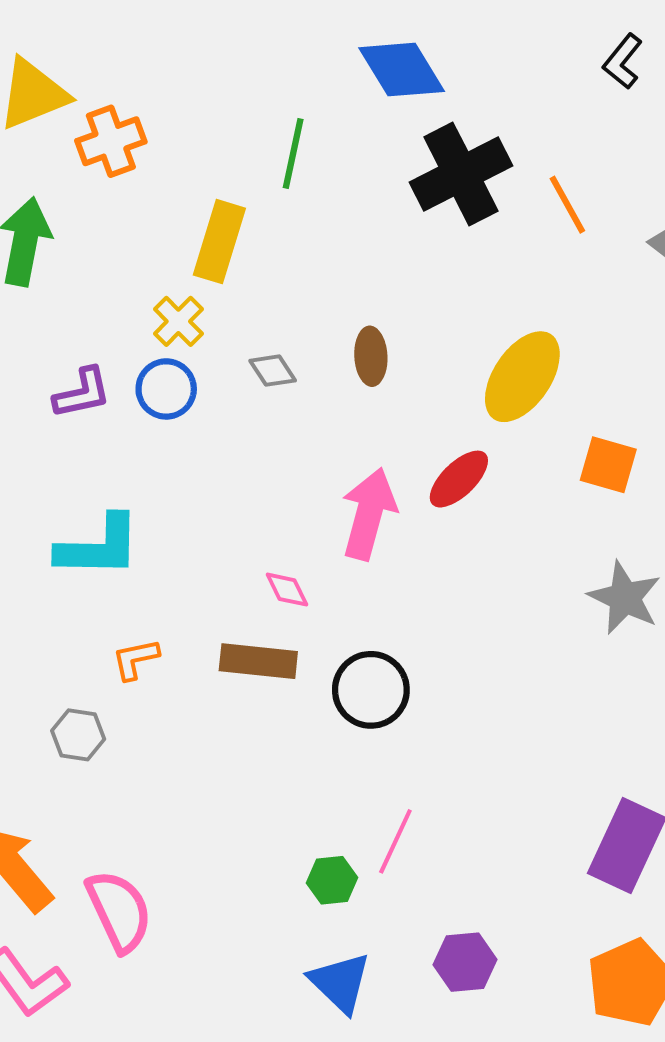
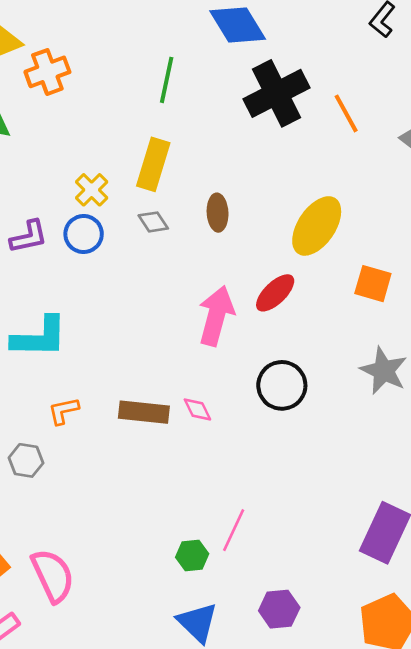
yellow rectangle: (219, 242) -> (153, 164), moved
pink diamond: (287, 590) -> (197, 410), moved
black circle: (371, 690) -> (282, 385), moved

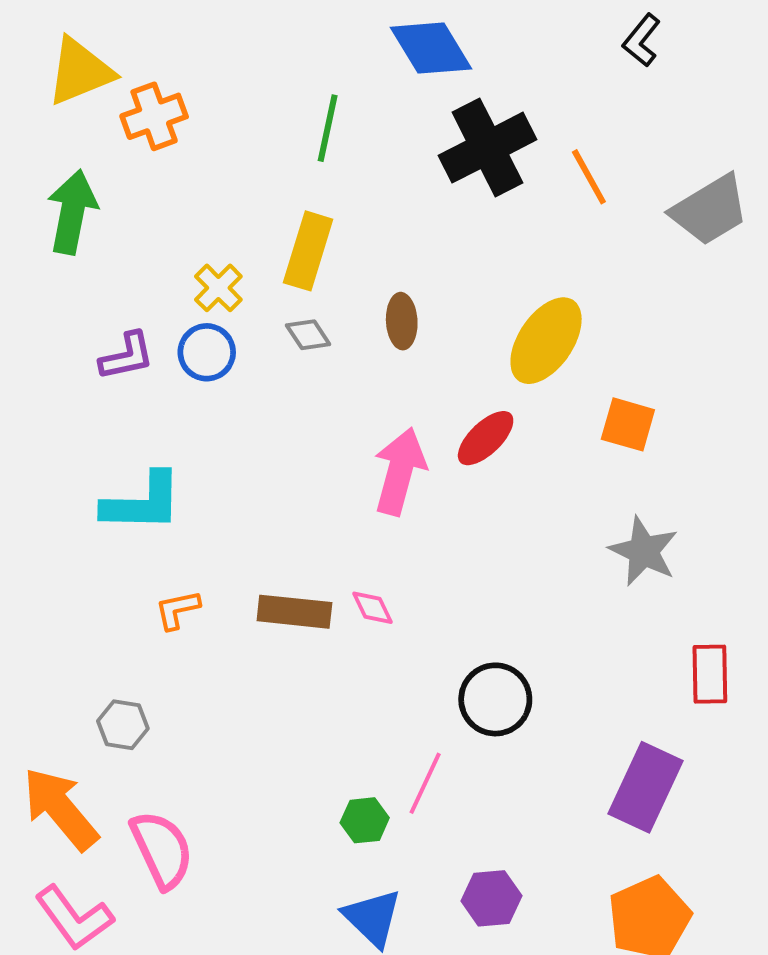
black circle: (282, 385) -> (495, 699), moved
gray hexagon: (26, 460) -> (123, 725), moved

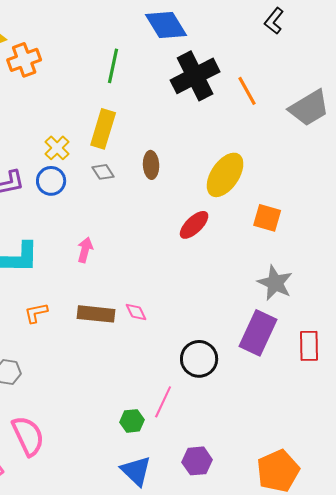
pink arrow: (400, 471) -> (85, 250), moved, size x0.6
purple rectangle: (645, 787) -> (258, 333), moved

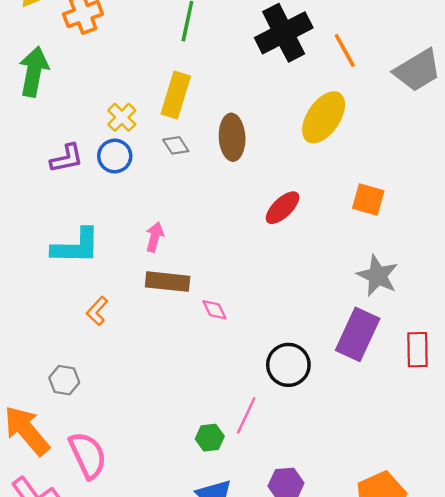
brown ellipse: (151, 165) -> (232, 137), size x1.4
yellow ellipse: (225, 175) -> (324, 117), moved
orange L-shape: (36, 313) -> (97, 311), turned -35
brown rectangle: (96, 314) -> (168, 282), moved

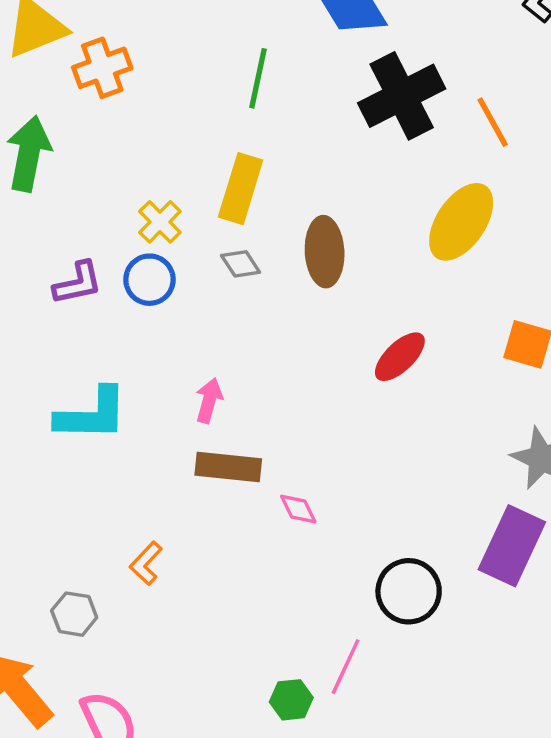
orange L-shape: (97, 311) -> (146, 563), moved

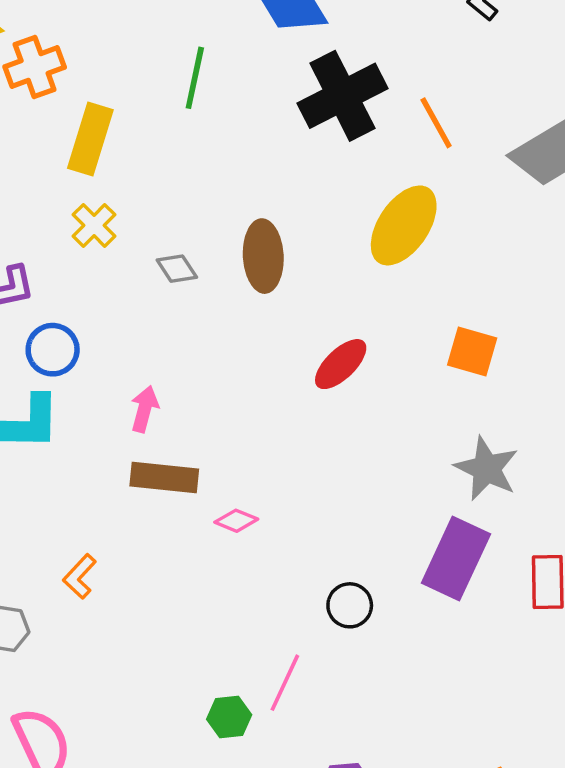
yellow rectangle: (241, 189) -> (90, 139), moved
blue circle: (149, 280) -> (53, 350), moved
pink diamond: (298, 509) -> (236, 521), turned -42
black circle: (409, 591) -> (350, 605), size x0.7

